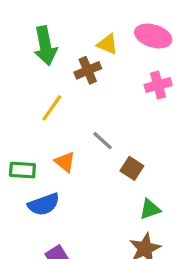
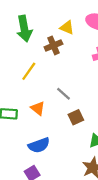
brown square: (132, 168) -> (76, 117), moved, turned 32
blue semicircle: (44, 204) -> (39, 145), moved

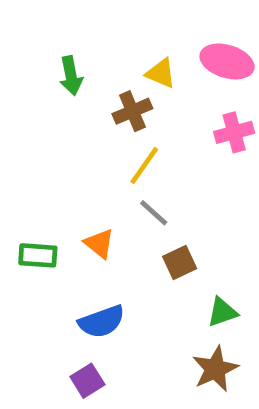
green arrow: (24, 29) -> (71, 76), size x0.7
yellow line: (29, 71) -> (144, 166), moved

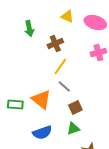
yellow triangle: (161, 73) -> (67, 17), moved
orange triangle: (99, 244) -> (41, 100), size x1.5
green triangle: (222, 312) -> (73, 129), moved

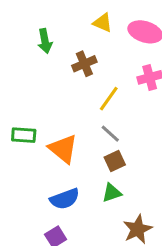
yellow line: (60, 67) -> (109, 99), moved
gray line: (64, 87) -> (110, 134), moved
green rectangle: (15, 105) -> (24, 135), moved

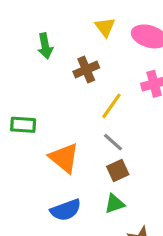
yellow triangle: (103, 23) -> (105, 27), turned 30
green rectangle: (24, 135) -> (23, 125), moved

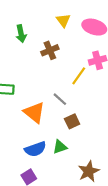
yellow line: (111, 106) -> (79, 76), moved
gray line: (113, 142) -> (60, 99), moved
green triangle: (115, 204) -> (60, 147), moved

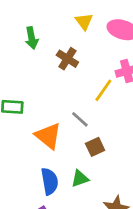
brown cross: (50, 50) -> (67, 59), turned -35
blue semicircle: (35, 149) -> (50, 181), turned -80

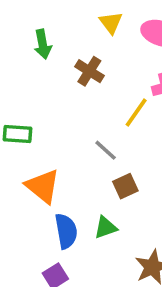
orange triangle: (48, 136) -> (43, 186), moved

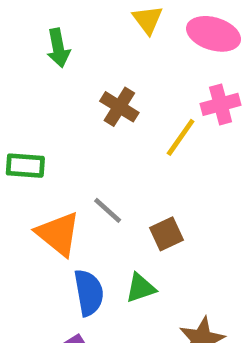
brown cross: (89, 71) -> (119, 107), moved
gray line: (106, 150) -> (108, 210), moved

